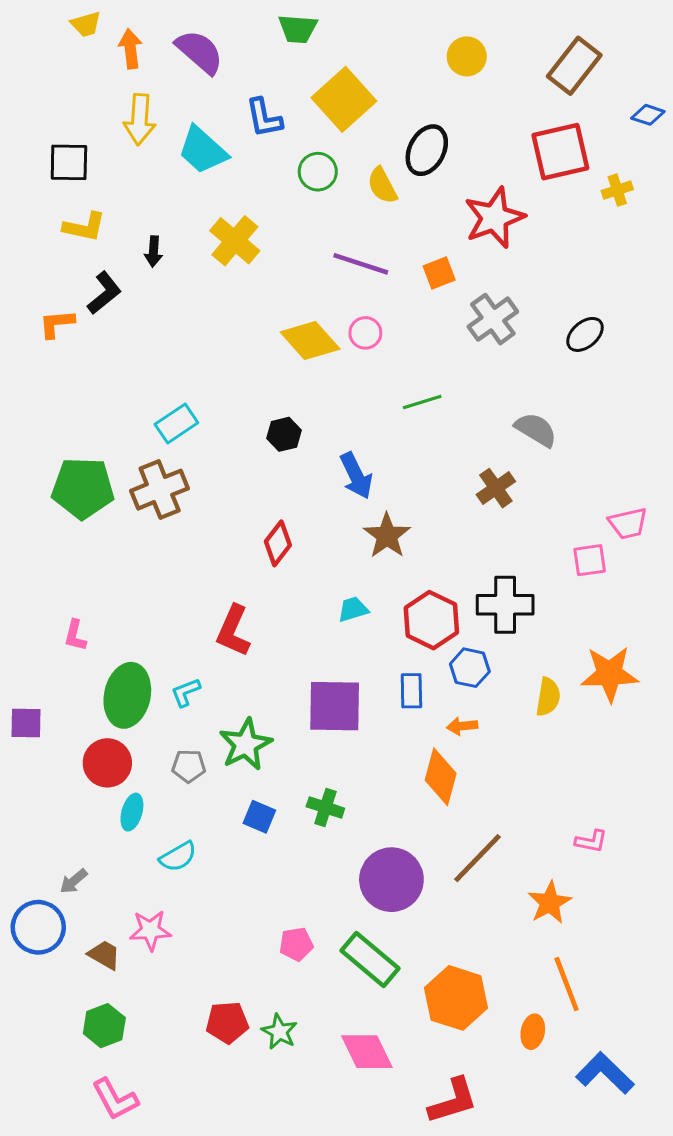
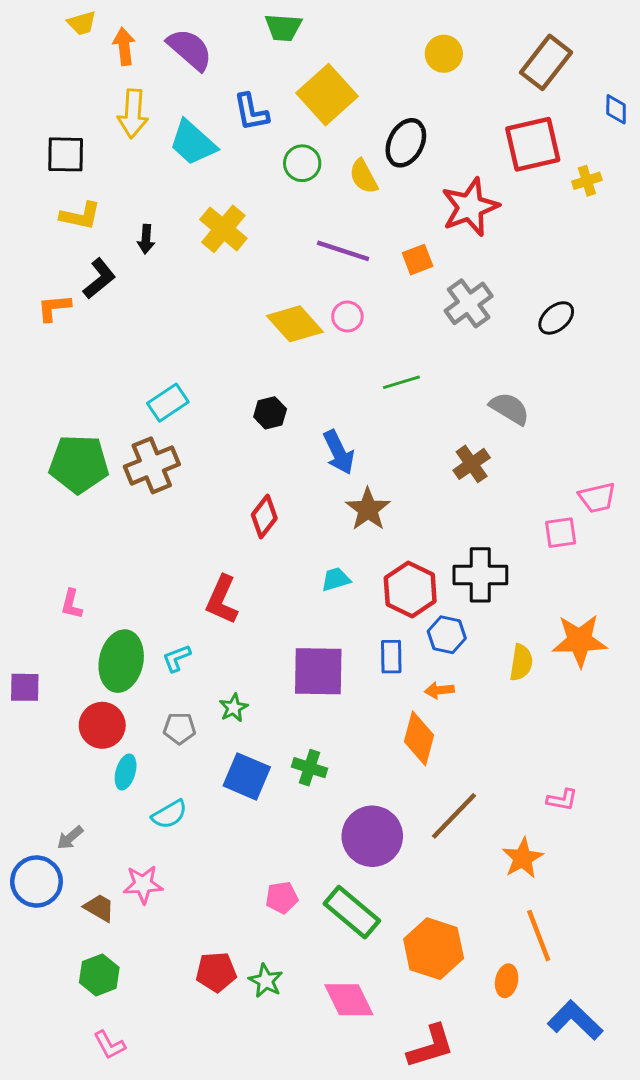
blue diamond: (648, 115) -> (616, 109), turned 72
green star: (246, 744) -> (234, 708), size x0.6
blue square: (259, 817) -> (247, 776), size x1.5
pink L-shape: (115, 1099) -> (109, 1045), size x0.7

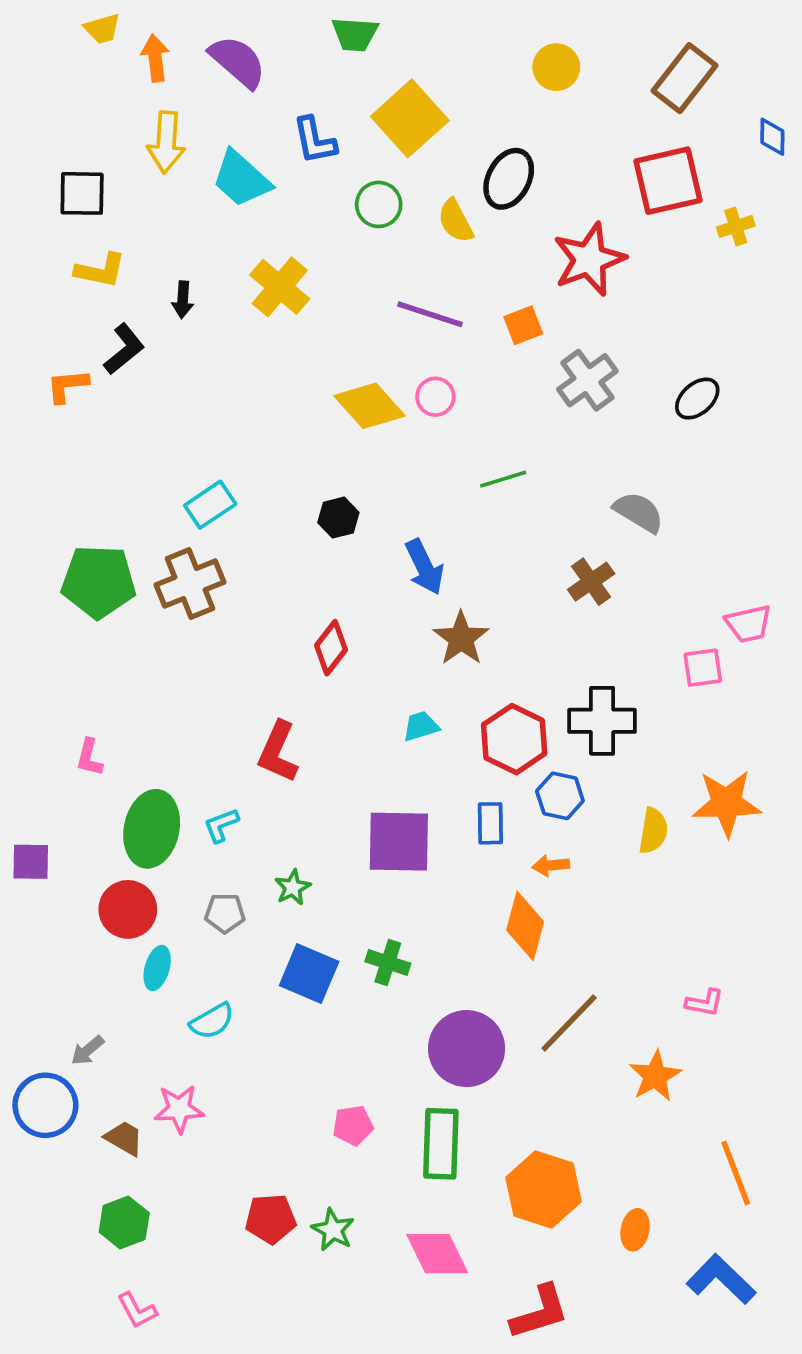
green rectangle: (352, 912) -> (441, 1144), turned 52
orange line: (539, 936) -> (736, 1173), moved

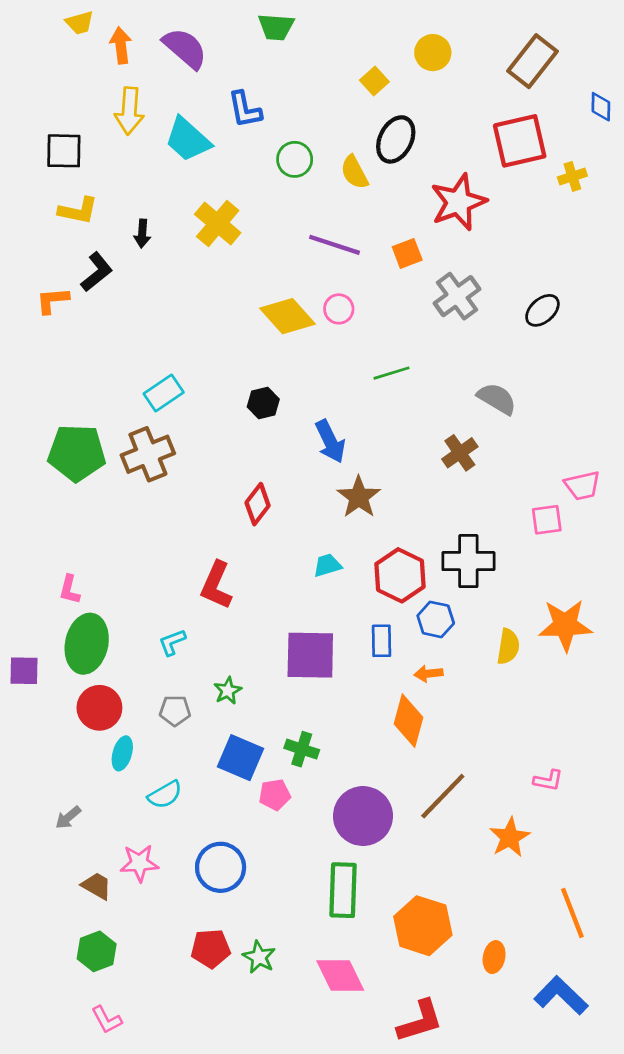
yellow square: (410, 118) -> (374, 81), moved, size x0.5
green ellipse: (152, 829) -> (87, 644), moved
blue circle: (45, 1105) -> (221, 867), moved
pink pentagon: (353, 1125) -> (275, 795), moved

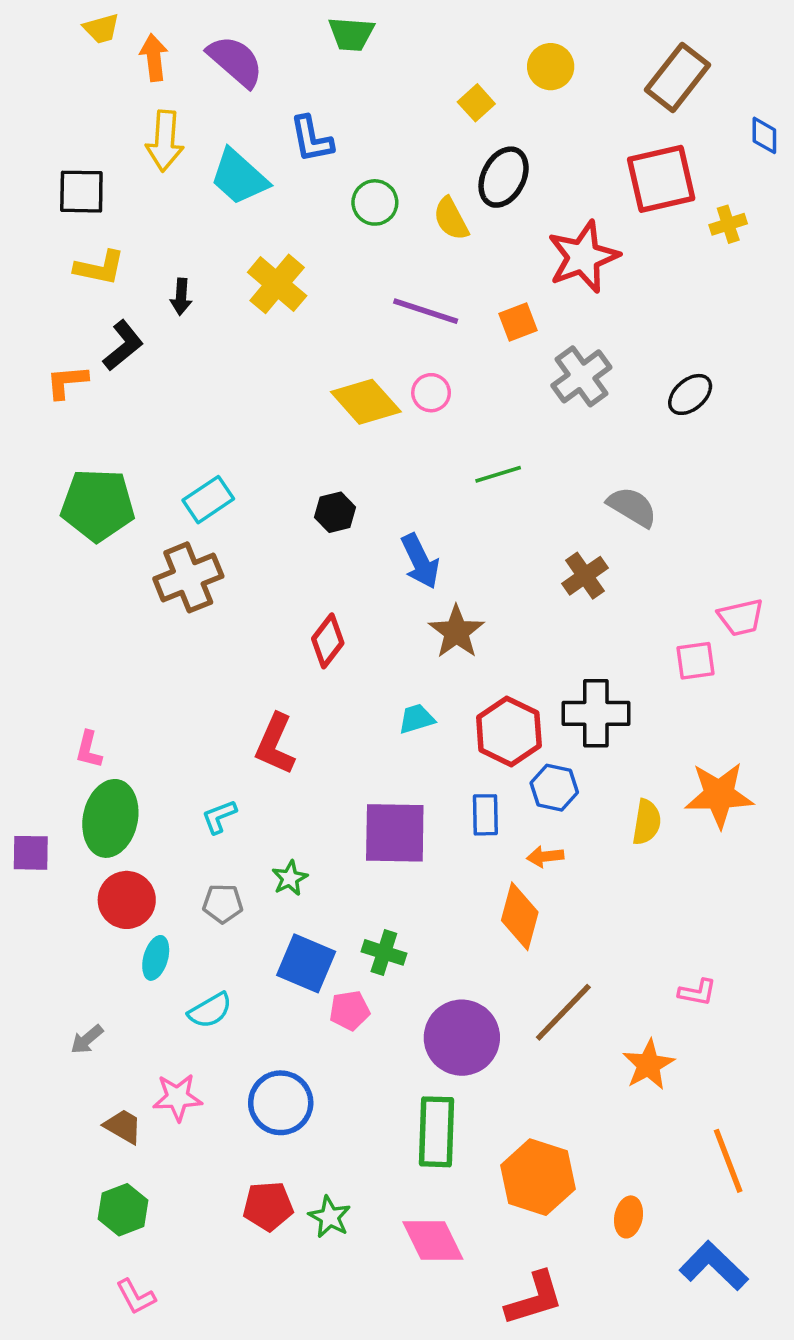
green pentagon: (77, 453) -> (98, 505), moved

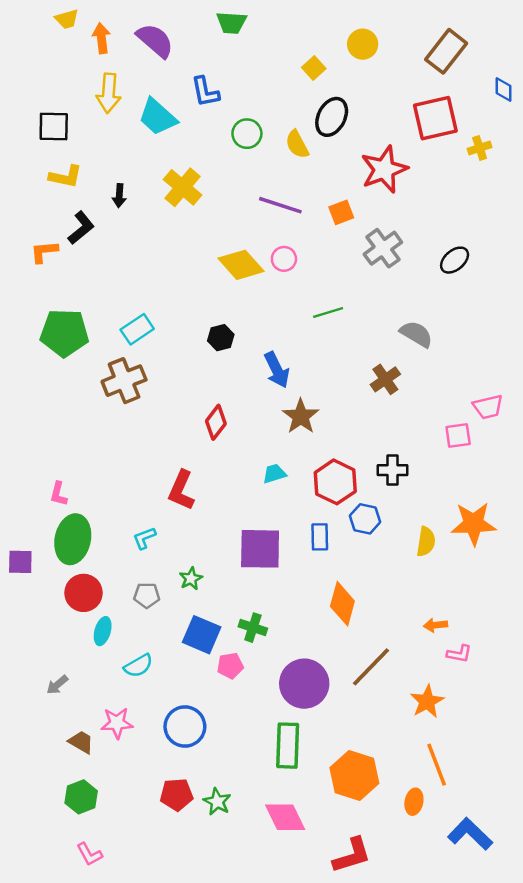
black cross: (596, 713) -> (392, 470), size x0.7
orange arrow: (545, 856) -> (435, 625), moved
orange line: (728, 1161) -> (437, 765), moved

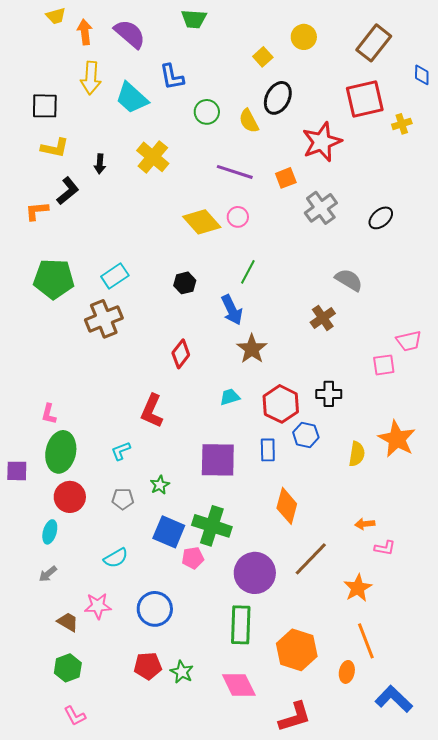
green line: (328, 313) -> (248, 272), moved, turned -45
orange star: (474, 524) -> (397, 439), turned 30
green cross: (253, 628) -> (212, 526), size x1.6
cyan ellipse: (103, 631) -> (50, 532), moved

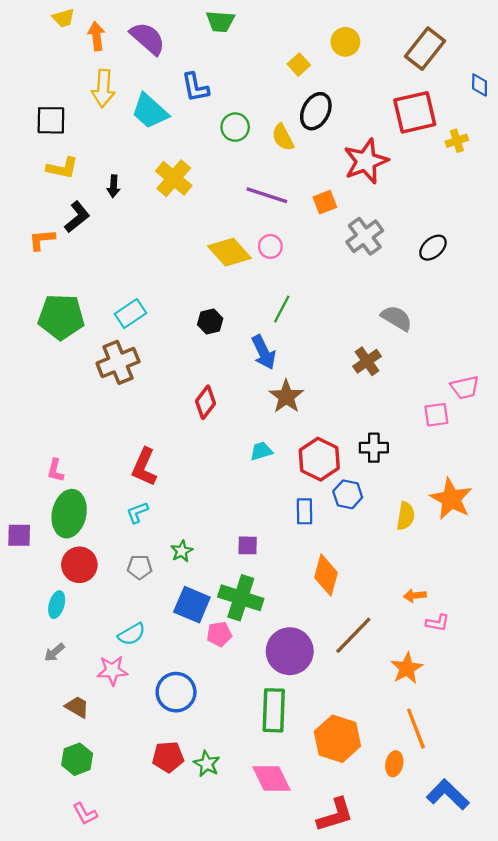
red L-shape: (152, 411) -> (144, 467), moved
purple square: (218, 460) -> (248, 545), moved, size x0.5
pink star: (98, 606) -> (112, 671), moved

